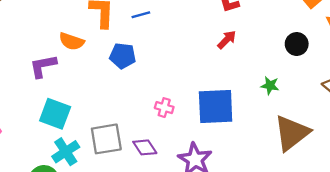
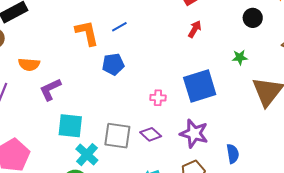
orange semicircle: (72, 41) -> (29, 64), moved
gray square: (106, 139) -> (117, 136), turned 32

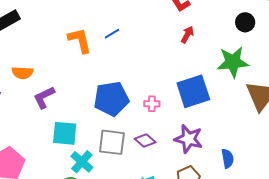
green star: (240, 57) -> (233, 62), size x2.0
blue pentagon: (113, 64) -> (111, 99), moved, size x1.6

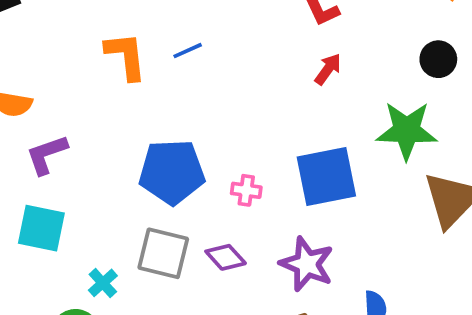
cyan square: (65, 133) -> (41, 228), moved
cyan cross: (82, 162) -> (103, 283), size x0.7

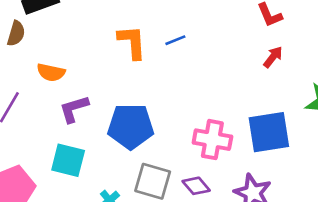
blue pentagon: (172, 172) -> (131, 126), moved
pink cross: (246, 190) -> (212, 140), size x1.8

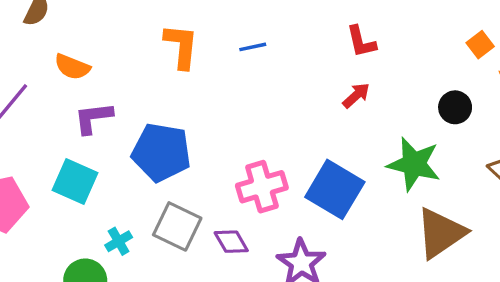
blue line: (175, 40) -> (253, 47), moved
blue square: (269, 132) -> (335, 189), turned 30
pink cross: (212, 140) -> (262, 187), turned -36

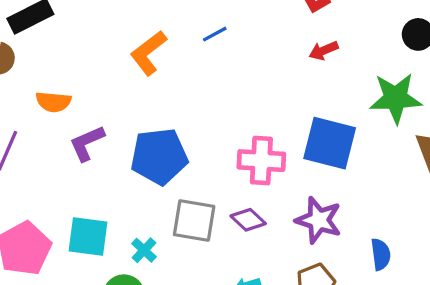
orange L-shape: (181, 46) -> (148, 53), turned -117
red arrow: (356, 95) -> (324, 51), turned -144
cyan square: (75, 182) -> (88, 236), moved
pink cross: (262, 187) -> (261, 161), turned 36

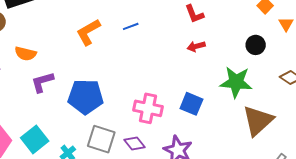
blue square: (330, 143) -> (191, 104), size x0.7
cyan square: (88, 236) -> (35, 139), turned 36

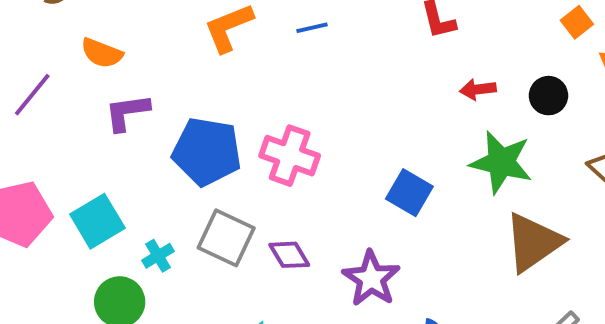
red arrow: (196, 46) -> (478, 89), moved
pink cross: (148, 108) -> (290, 156), moved

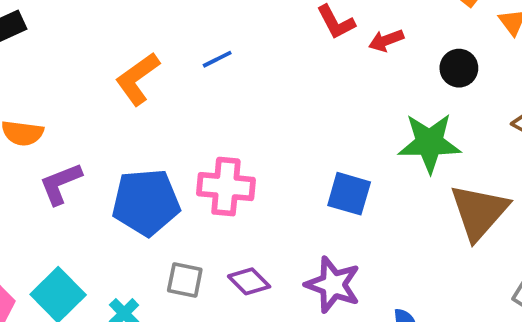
red arrow: (478, 89) -> (386, 40), moved
gray square: (226, 238) -> (185, 280), size x0.7

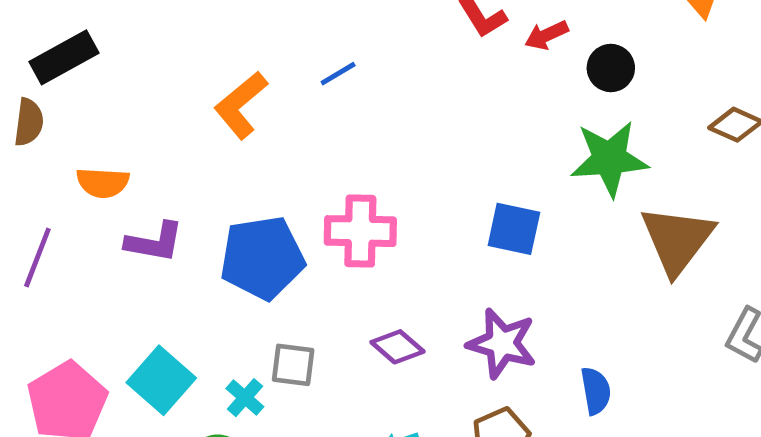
black circle: (459, 68) -> (611, 68), moved
purple L-shape: (61, 184) -> (155, 242), turned -144
gray square: (185, 280) -> (293, 365), moved

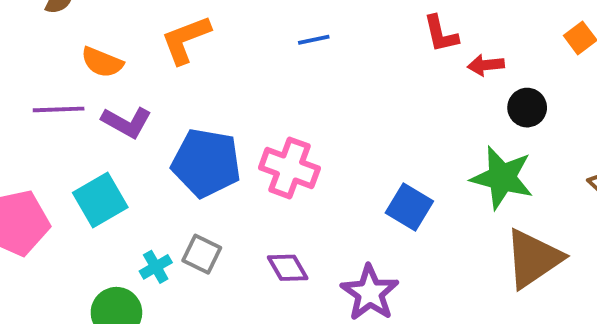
orange L-shape: (241, 105) -> (186, 39), moved
purple line: (37, 257) -> (59, 109), moved, turned 48
cyan square: (161, 380) -> (100, 200), moved

